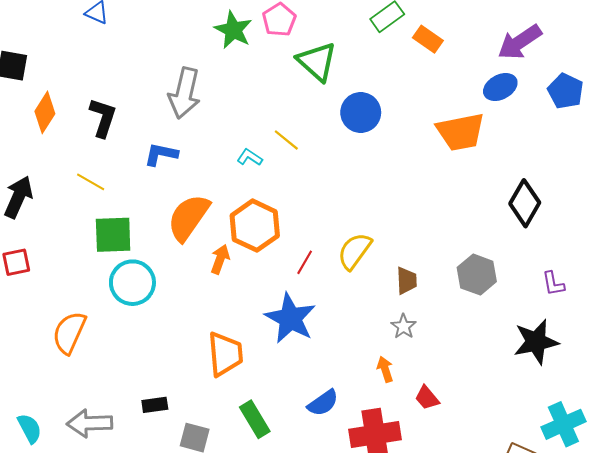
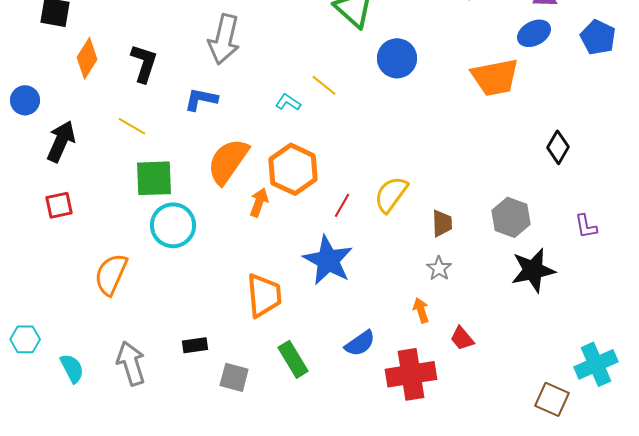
black diamond: (525, 203) -> (558, 147), size x0.7
black star: (536, 342) -> (533, 270), moved
gray arrow: (90, 423) -> (131, 363), turned 75

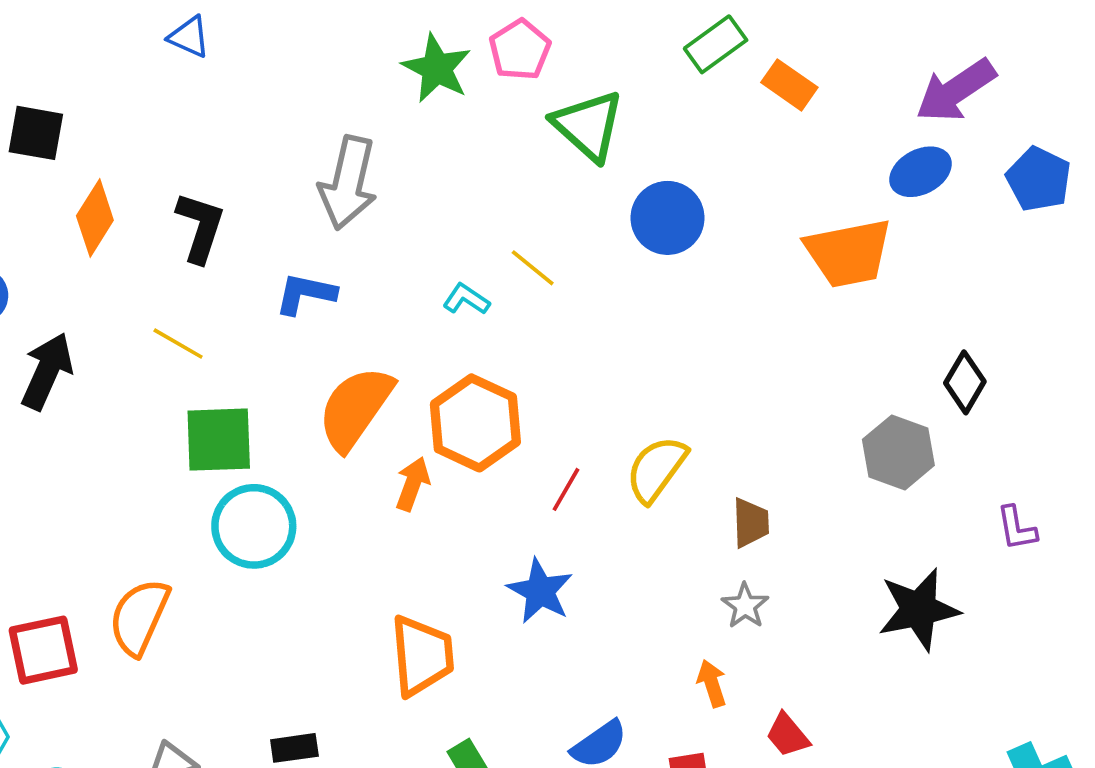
red square: (59, 205) -> (43, 650), moved, size x1.4
gray hexagon: (511, 217) -> (898, 452), moved
blue star: (328, 260) -> (540, 591), size x0.7

